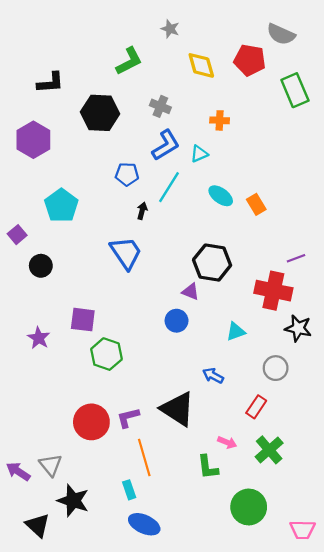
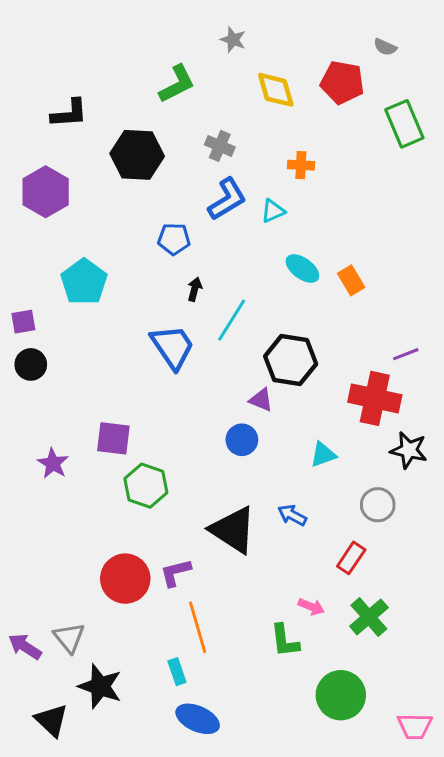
gray semicircle: (281, 34) -> (385, 47), size x0.6
cyan line: (169, 187) -> (232, 320), moved
purple square: (17, 235) -> (23, 322), turned 30
black circle: (41, 266) -> (31, 364), moved
black triangle: (178, 409) -> (233, 530), moved

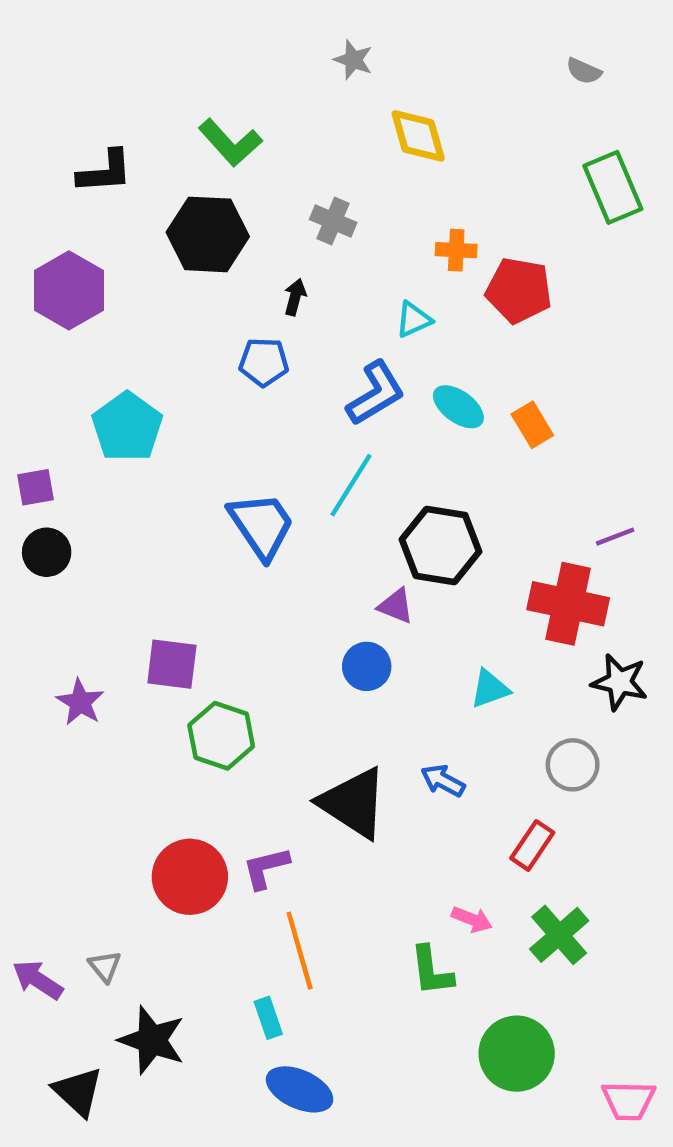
red pentagon: (342, 82) -> (519, 290), moved
green L-shape: (177, 84) -> (230, 143), moved, turned 75
blue L-shape: (227, 199) -> (376, 393), moved
black arrow: (195, 289) -> (295, 297), moved
gray triangle: (69, 638) -> (105, 966), size x0.7

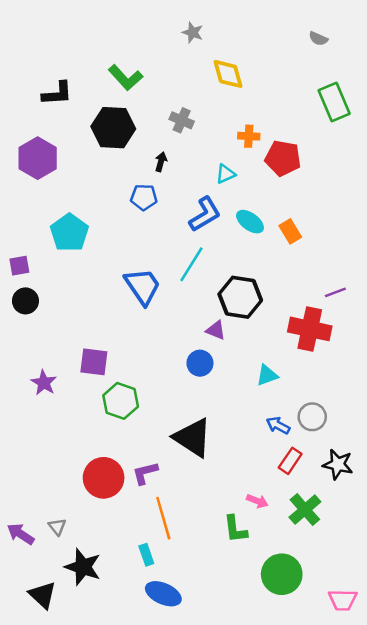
black star: (620, 682) -> (338, 464), moved
blue arrow: (443, 781) -> (278, 425), moved

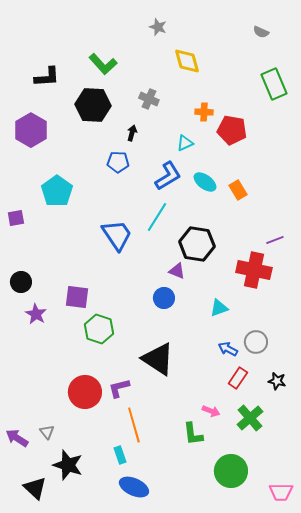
black circle: (25, 301) -> (21, 282), moved
black star: (338, 464) -> (277, 381), size x0.7

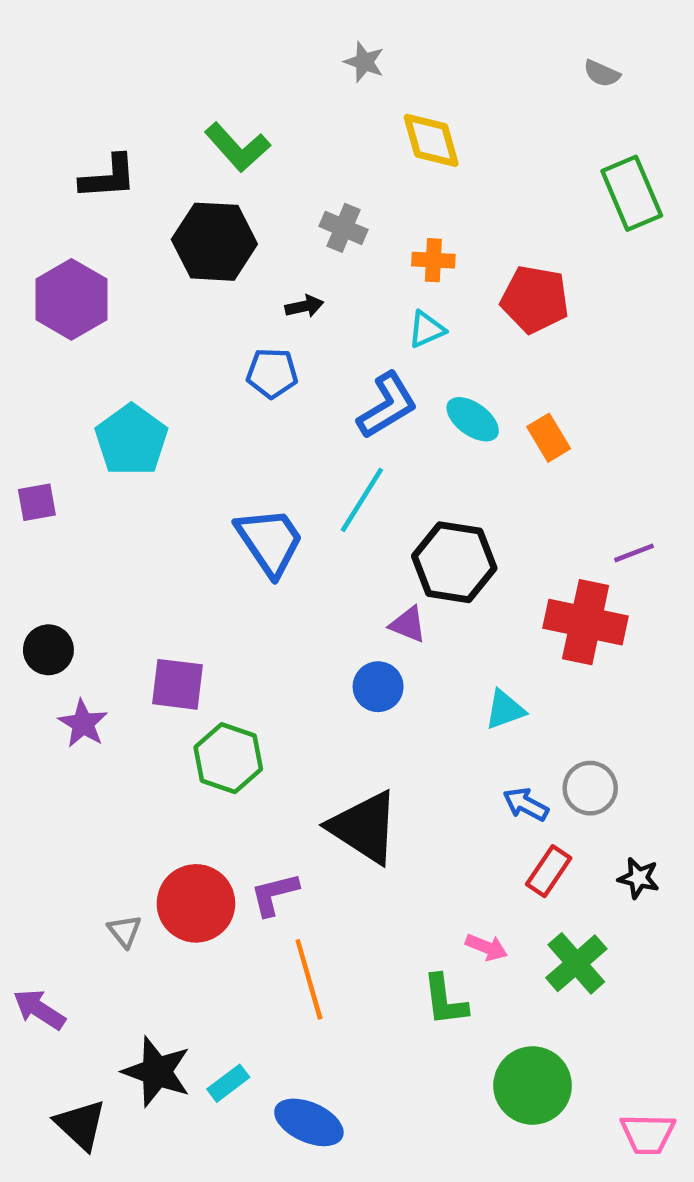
orange cross: (204, 112) -> (433, 260), moved
black arrow: (132, 133) -> (304, 306), turned 63
gray triangle: (47, 432) -> (124, 931), moved
cyan rectangle: (120, 455) -> (228, 1083), moved, turned 72

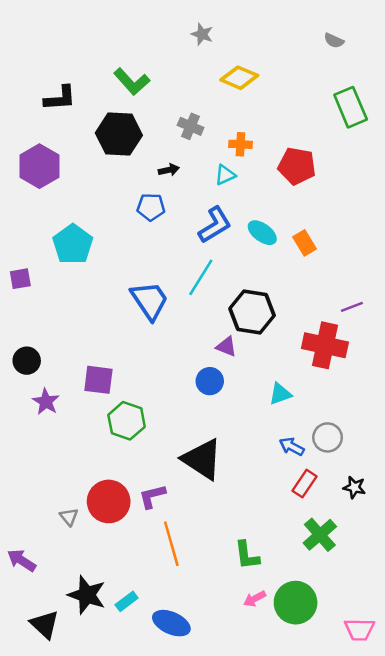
yellow diamond: (431, 140) -> (239, 78), turned -51
cyan triangle: (426, 329) -> (225, 175), moved
pink arrow: (486, 947) -> (255, 599), moved, turned 130

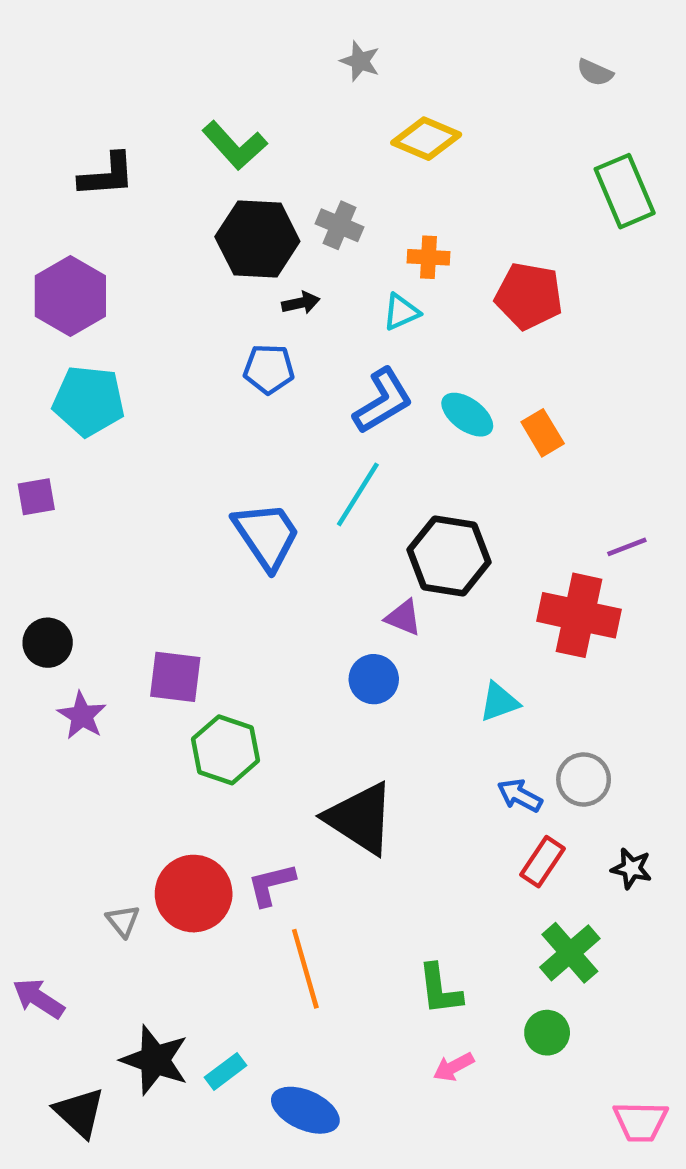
black hexagon: (119, 134) -> (257, 239), moved
cyan pentagon: (73, 244) -> (89, 401), moved, turned -30
green circle: (296, 603) -> (547, 1033), moved, size x0.6

